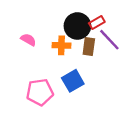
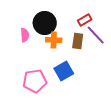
black circle: (77, 26) -> (45, 23), moved
pink semicircle: (28, 40) -> (25, 35), turned 56

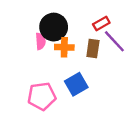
pink semicircle: (25, 35) -> (41, 41), moved

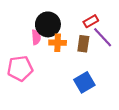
blue square: (76, 84) -> (84, 82), moved
pink pentagon: (42, 96) -> (20, 68), moved

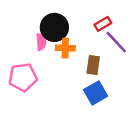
brown rectangle: (83, 44) -> (93, 65), moved

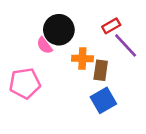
pink semicircle: (41, 42) -> (44, 45), turned 147
orange cross: (65, 48) -> (82, 58), moved

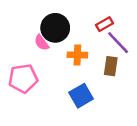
brown rectangle: (101, 70) -> (111, 66), moved
blue square: (103, 100) -> (81, 96), moved

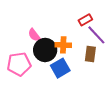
black circle: (55, 28) -> (45, 50), moved
blue square: (81, 96) -> (60, 68), moved

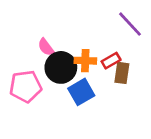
red rectangle: (85, 20) -> (111, 61), moved
purple line: (96, 35) -> (130, 24), moved

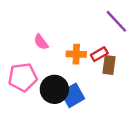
black circle: (61, 67) -> (54, 89), moved
blue square: (81, 92) -> (73, 95), moved

